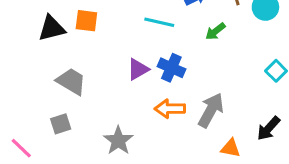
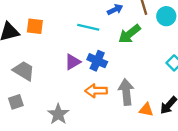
green arrow: (215, 31) -> (130, 34), size x1.5
gray arrow: (211, 110) -> (126, 92), turned -35
orange triangle: (231, 148) -> (146, 110), moved

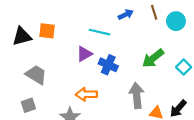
green arrow: (130, 34) -> (153, 58), moved
purple triangle: (73, 62) -> (84, 54), moved
orange arrow: (96, 91) -> (86, 94), moved

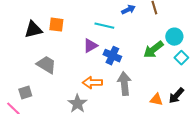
cyan circle: (176, 21) -> (174, 37), moved
gray arrow: (137, 95) -> (124, 84), moved
gray square: (28, 105) -> (25, 93), moved

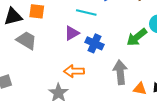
gray trapezoid: (46, 65) -> (26, 40), moved
gray arrow: (124, 84) -> (120, 72), moved

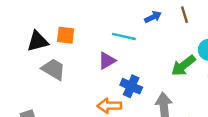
blue cross: (94, 43) -> (131, 86), moved

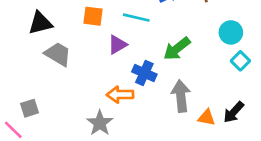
orange square: (66, 35) -> (93, 16), moved
green arrow: (183, 66) -> (177, 49), moved

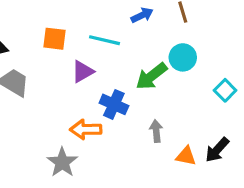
cyan circle: (231, 32) -> (183, 57), moved
gray arrow: (181, 96) -> (156, 131), size x0.6

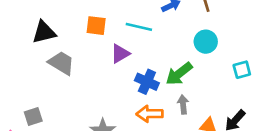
green arrow: (151, 76) -> (179, 74), moved
cyan square: (225, 90) -> (242, 70), turned 30
orange arrow: (86, 129) -> (150, 114), moved

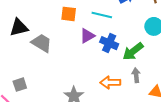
black triangle: (44, 32) -> (19, 27), moved
blue cross: (147, 82) -> (109, 43), moved

